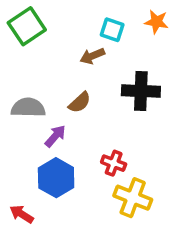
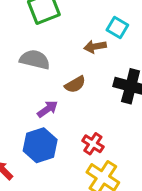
gray semicircle: (28, 108) -> (35, 60), moved

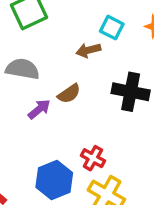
purple arrow: (48, 109) -> (39, 109), moved
blue hexagon: (40, 145) -> (54, 180), moved

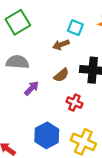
brown semicircle: (69, 94) -> (61, 75), moved
red cross: (93, 158) -> (74, 103), moved

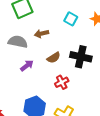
brown arrow: (61, 45) -> (41, 34), moved
red cross: (74, 103) -> (62, 82), turned 32

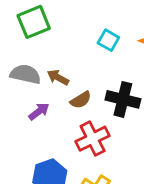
brown arrow: (41, 34) -> (58, 77), moved, turned 40
red cross: (62, 82) -> (93, 139), size x1.5

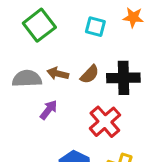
green square: (34, 22) -> (39, 25), moved
brown semicircle: (81, 100) -> (90, 74), moved

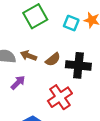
green square: (39, 25) -> (35, 16), moved
cyan square: (95, 27) -> (71, 23), moved

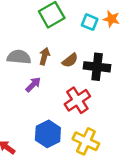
brown arrow: (29, 56) -> (44, 56), turned 84

